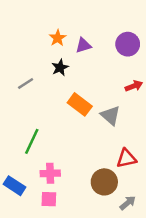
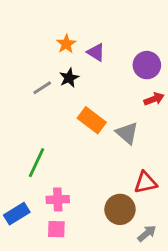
purple circle: (128, 44) -> (147, 65), moved
purple triangle: (83, 45) -> (96, 52), turned 49
gray line: (26, 84) -> (42, 88), moved
blue rectangle: (14, 186) -> (17, 214), turned -65

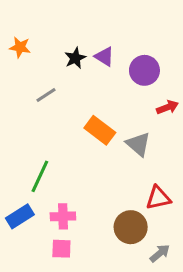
orange star: (66, 44) -> (20, 47), moved, turned -30
purple circle: (147, 65) -> (144, 70), moved
black star: (69, 78) -> (75, 58), moved
blue rectangle: (17, 214) -> (20, 216), moved

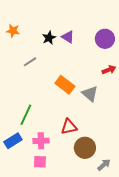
purple circle: (144, 70) -> (105, 39), moved
red triangle: (158, 198) -> (69, 127), moved

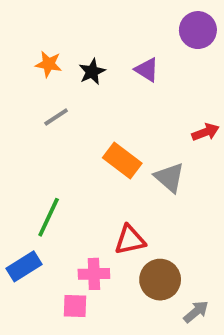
orange star: (13, 31) -> (49, 64), moved
purple triangle: (68, 37) -> (147, 70), moved
purple circle: (105, 39) -> (198, 30), moved
pink cross: (41, 141) -> (94, 274), moved

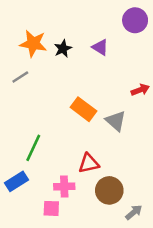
orange star: (49, 64) -> (33, 43), size x1.5
gray line: (56, 117) -> (20, 77), moved

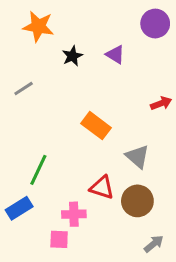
orange star: (33, 43) -> (38, 26), moved
gray triangle: (116, 121) -> (137, 157), moved
red triangle: (89, 163) -> (102, 188), turned 30
brown circle: (109, 190) -> (137, 201), moved

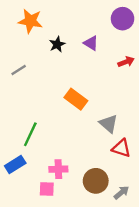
red arrow: (161, 103) -> (126, 62), moved
red triangle: (102, 188) -> (121, 148), moved
brown circle: (137, 201) -> (96, 181), moved

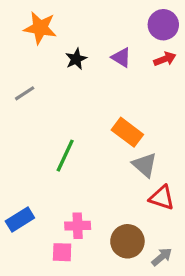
red arrow: (126, 62) -> (165, 59), moved
orange rectangle: (76, 99) -> (127, 132), moved
green line: (30, 134) -> (65, 156), moved

